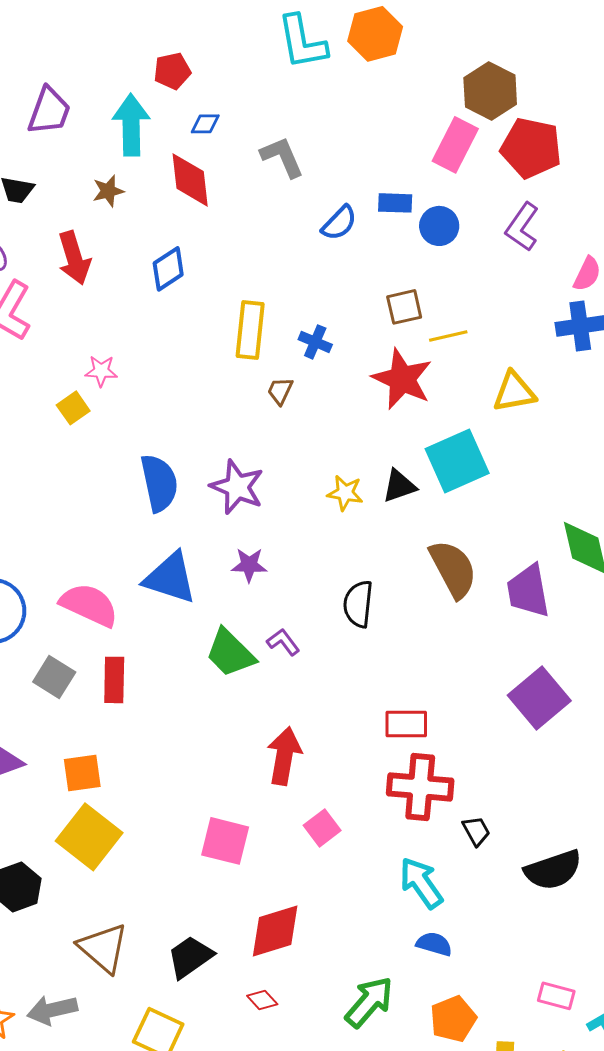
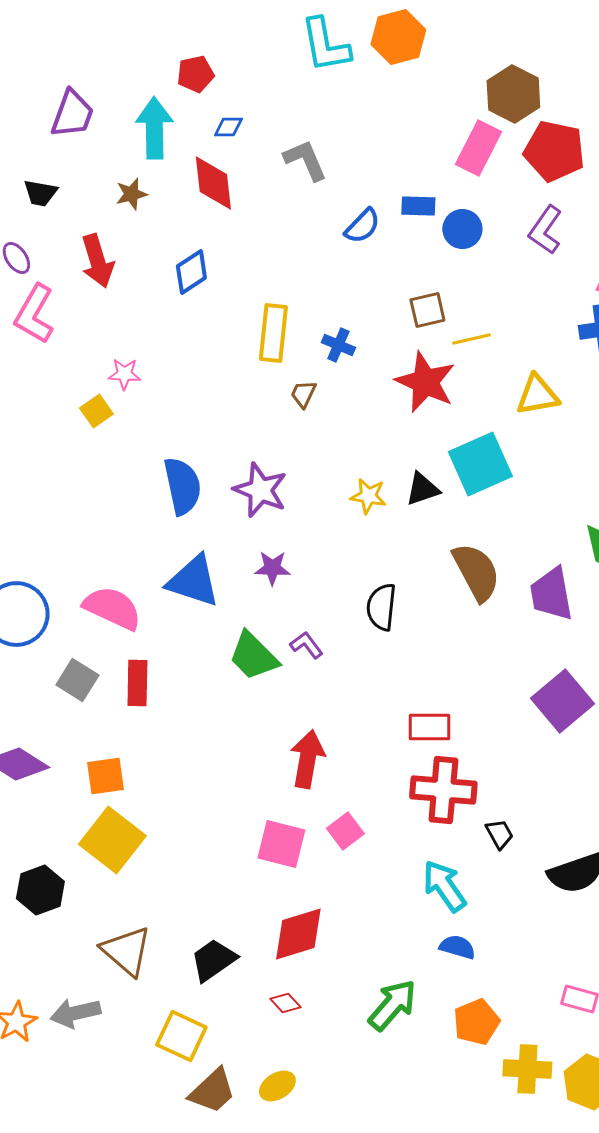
pink square: (225, 841) -> (281, 844), moved

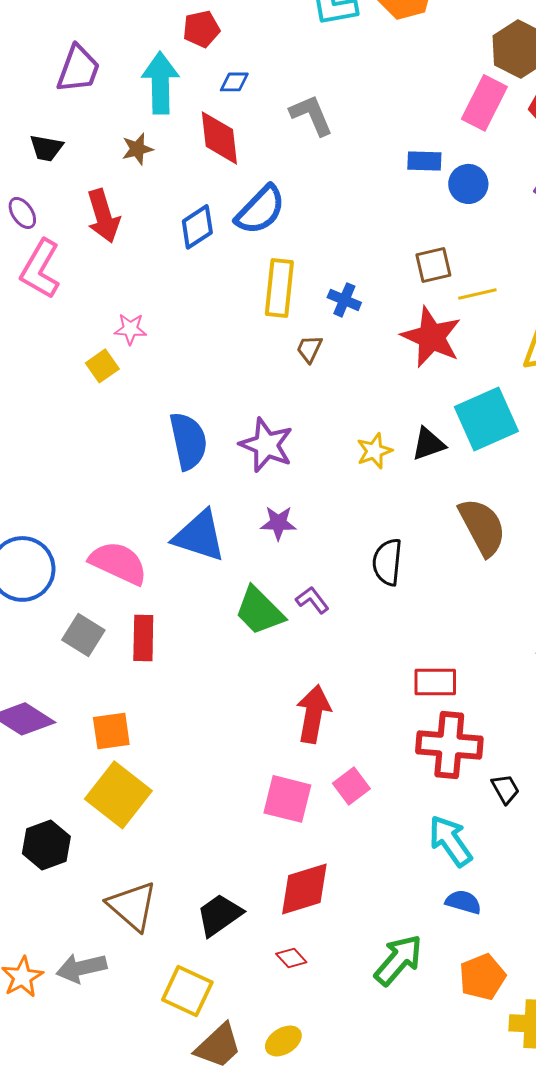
blue semicircle: (362, 226) -> (260, 210), moved, size x1.4
yellow star: (368, 496) -> (374, 451), turned -30

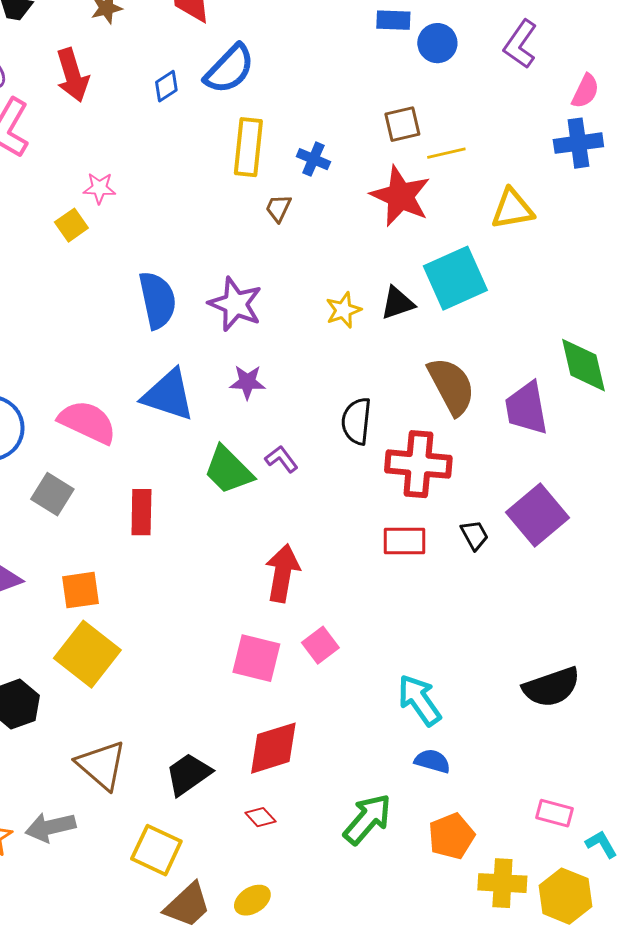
blue diamond: (197, 227) -> (166, 86), size x0.7
red rectangle: (143, 638) -> (141, 512), moved
red cross: (449, 745) -> (418, 464), moved
black trapezoid: (505, 789) -> (474, 535), moved

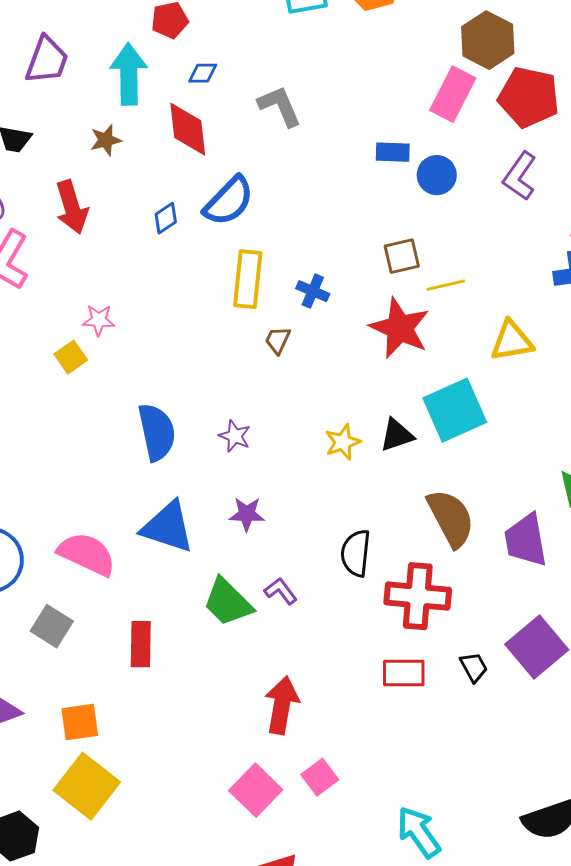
purple star: (235, 304) -> (235, 436), size x0.6
pink square: (256, 658) -> (256, 790), turned 30

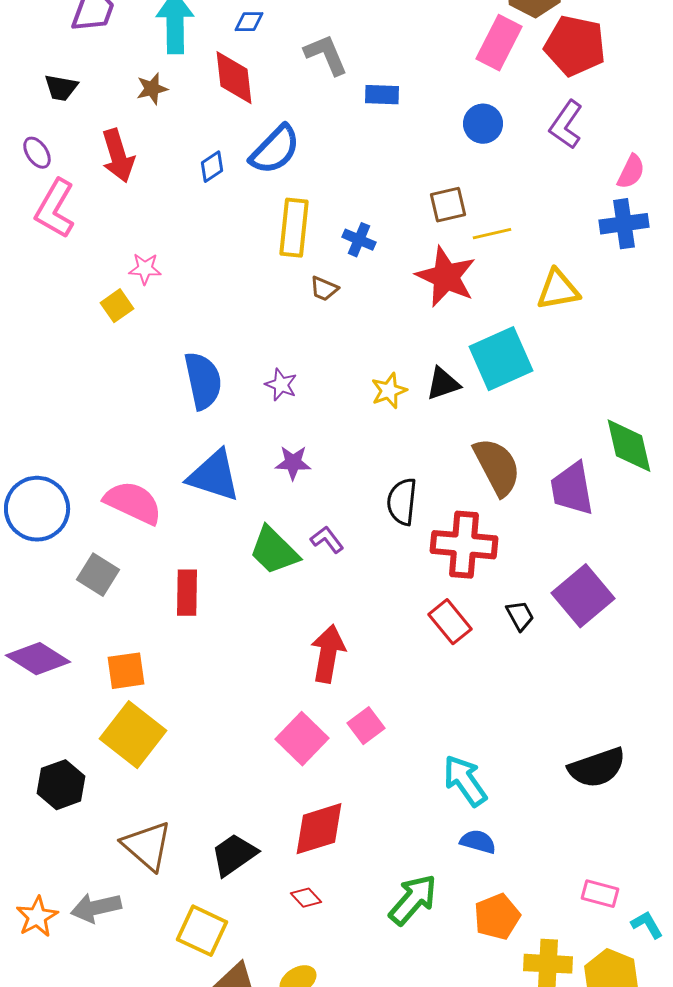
blue rectangle: (393, 152) -> (382, 95), moved
brown trapezoid: (278, 340) -> (324, 289), turned -92
red rectangle: (404, 673) -> (450, 622), turned 51

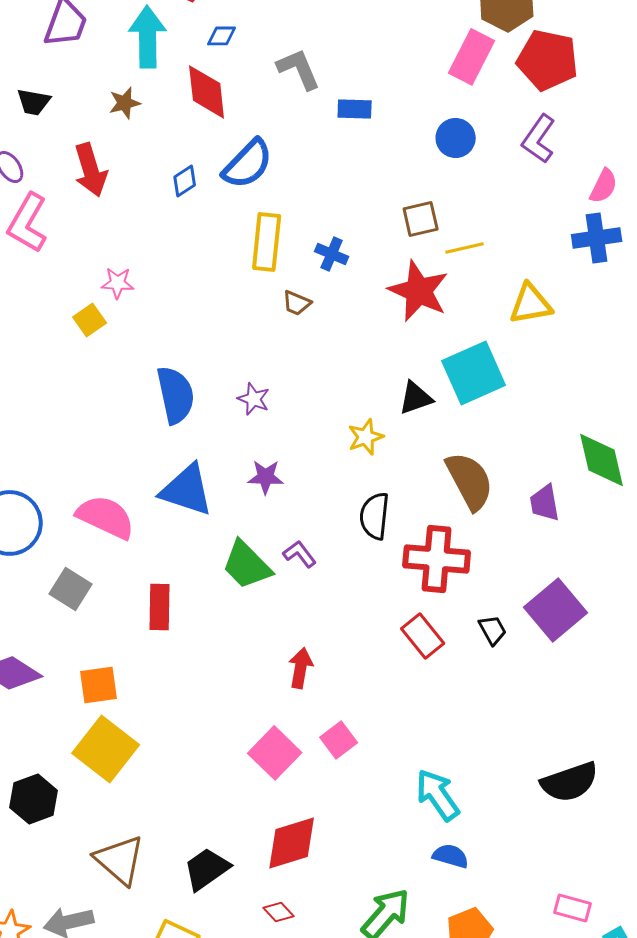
yellow star: (389, 391) -> (366, 437), moved
purple trapezoid: (572, 489) -> (545, 503), size x0.7
red arrow: (328, 654) -> (301, 668), size x0.7

